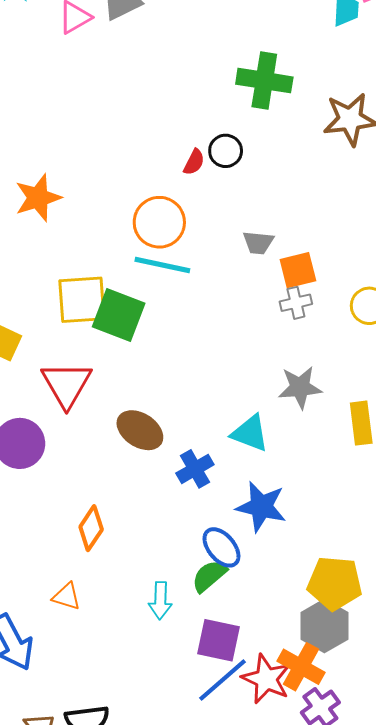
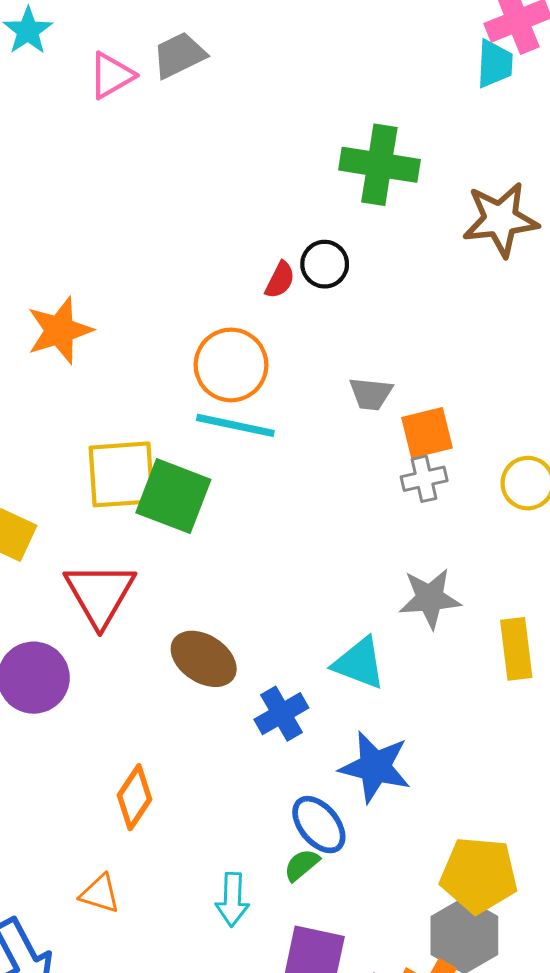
green semicircle: (209, 576) -> (302, 865), size x0.7

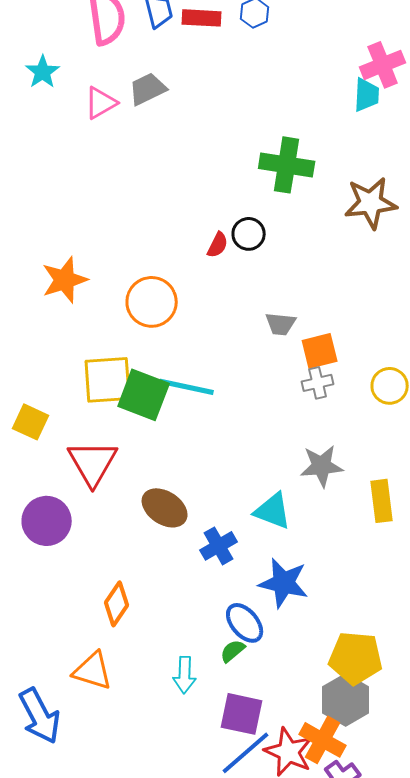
orange circle: (231, 365) -> (152, 302), moved
cyan line: (235, 425) -> (187, 387), moved
orange triangle: (100, 894) -> (93, 671), size x1.4

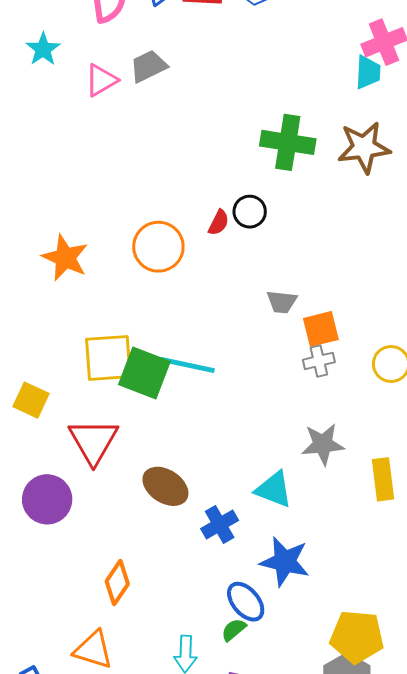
brown star: (371, 203) -> (364, 147), moved
orange star: (65, 280) -> (65, 258), turned -30
orange circle: (152, 302) -> (158, 247), moved

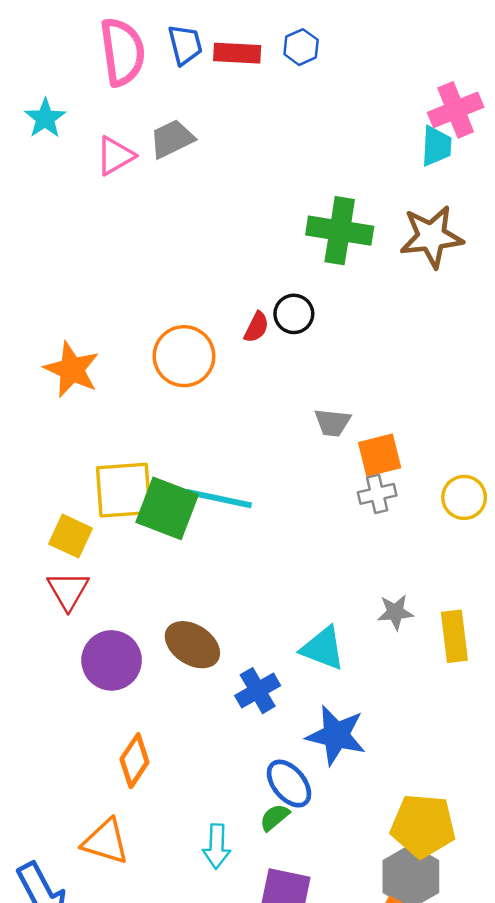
yellow square: (31, 400) -> (70, 536), moved
red triangle: (93, 441) -> (68, 590), moved, size x0.7
gray star: (323, 444) -> (395, 612), moved, size x0.7
purple circle: (47, 499) -> (112, 660), moved

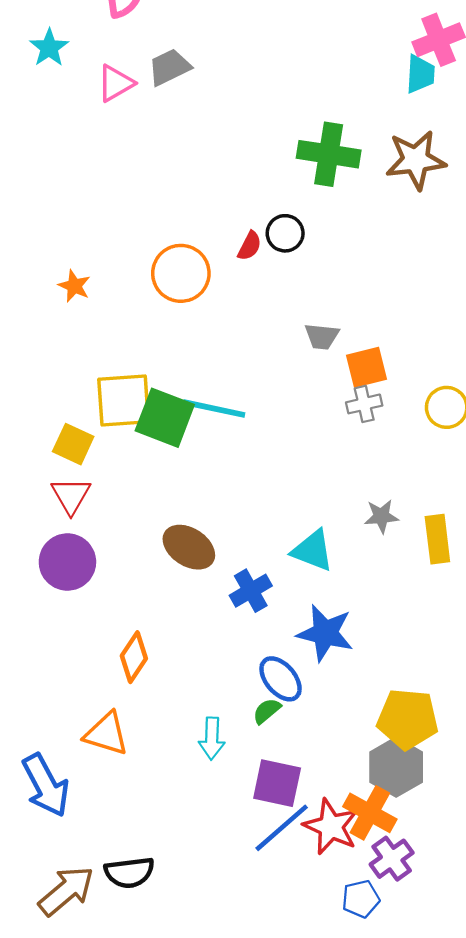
orange star: (72, 369) -> (74, 286), size x0.6
purple circle: (112, 660) -> (67, 562), moved

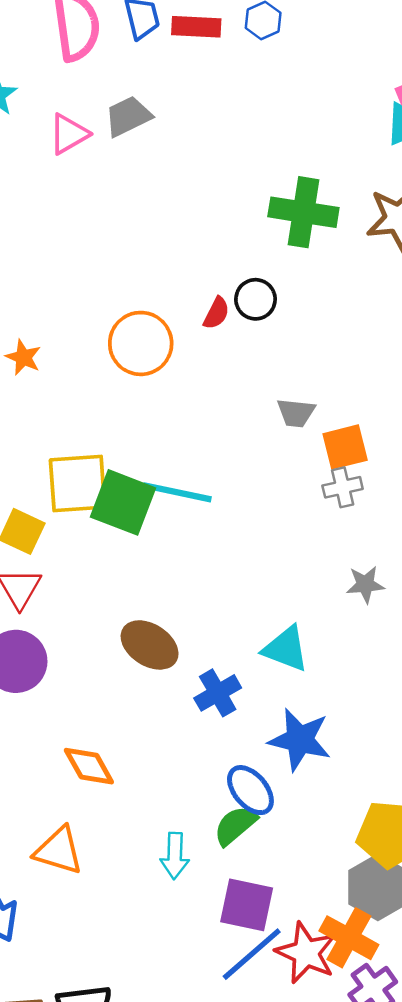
gray star: (381, 516) -> (365, 584), moved
orange diamond: (134, 657) -> (89, 766), turned -63
green semicircle: (267, 711) -> (235, 825), size x1.4

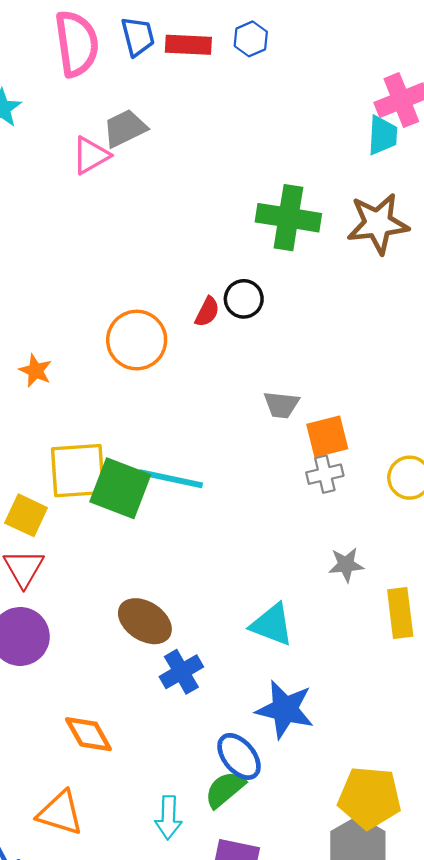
pink triangle: (69, 134) -> (91, 155), moved
orange star: (23, 357) -> (36, 371), moved
blue cross: (218, 693) -> (181, 672), moved

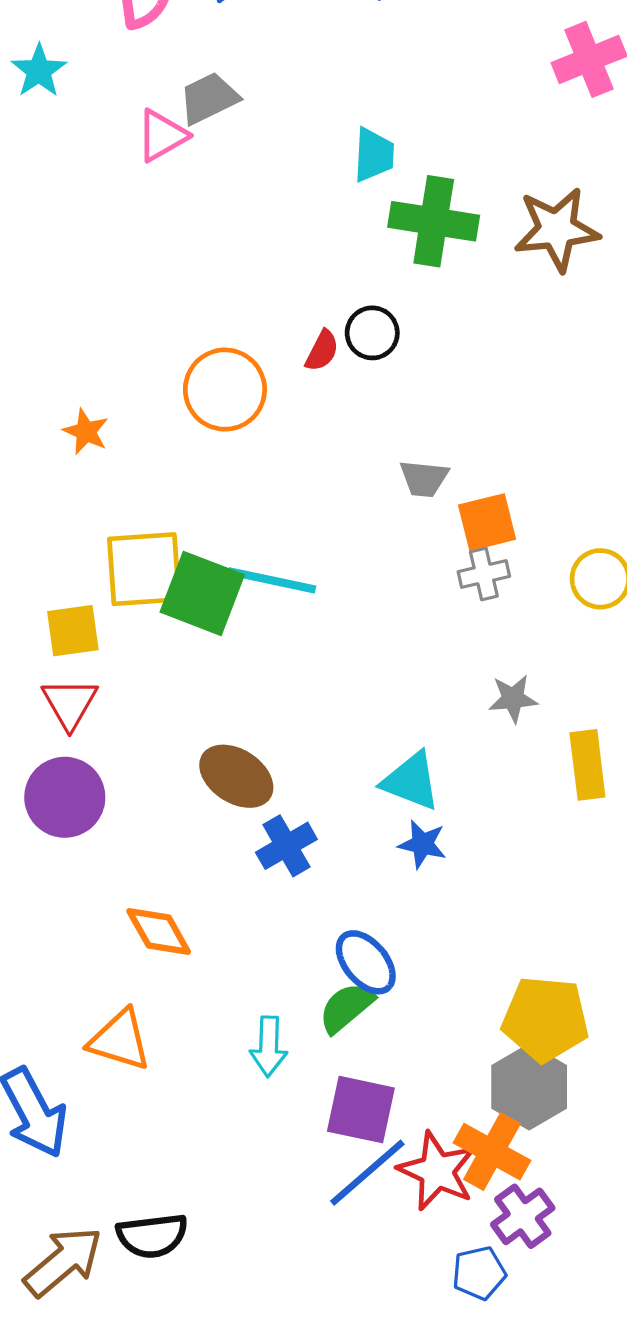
cyan trapezoid: (383, 135) -> (374, 155), moved
yellow square: (26, 515) -> (73, 631), turned -33
blue star: (285, 709) -> (422, 844), moved, size x0.6

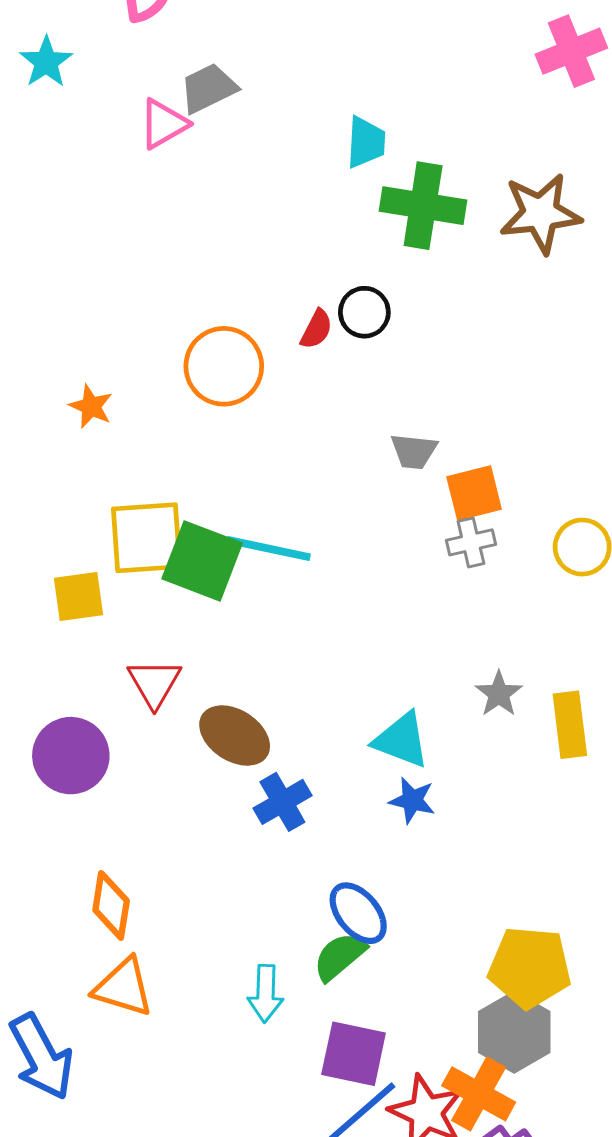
gray star: (513, 699) -> (499, 694), moved, turned -30
red triangle: (70, 703) -> (154, 683), moved
orange diamond: (159, 932) -> (111, 905), moved, turned 38

